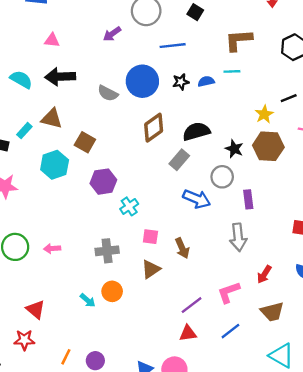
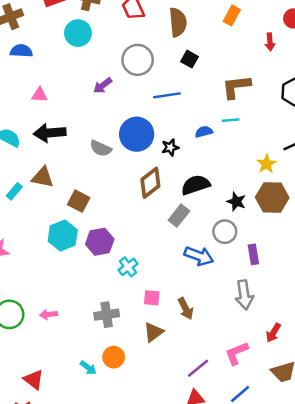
black star: (181, 82) -> (170, 147), moved
cyan hexagon: (55, 165) -> (63, 236), moved

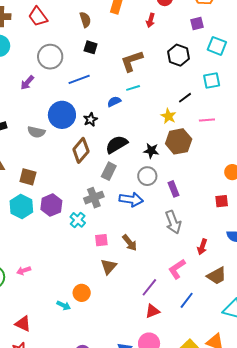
brown semicircle: (178, 22) -> (85, 20), moved, size x0.7
red arrow: (270, 42) -> (151, 20), turned 32
gray cross: (107, 315) -> (94, 198), moved

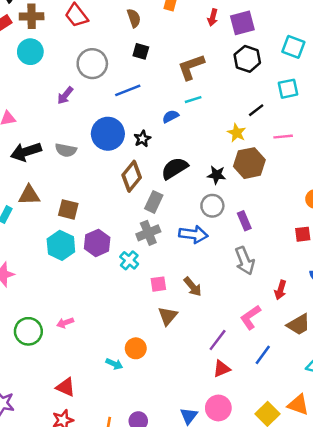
purple square: (197, 23) -> (242, 23), moved, size x1.5
gray semicircle: (36, 132) -> (66, 150), moved
gray rectangle: (109, 171) -> (154, 202), moved

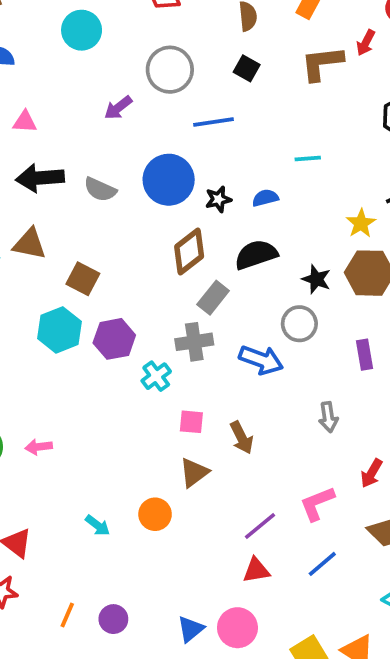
brown L-shape: (191, 67) -> (322, 63), moved
blue semicircle: (171, 116) -> (265, 198), moved
purple rectangle: (244, 221) -> (364, 355), moved
gray arrow: (245, 261) -> (328, 417), size x0.7
orange circle: (136, 348) -> (155, 514), moved

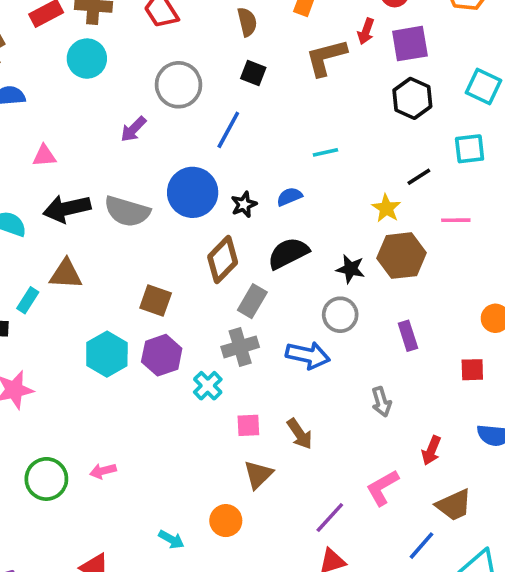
blue line: (213, 122) -> (228, 130), turned -45
gray semicircle: (100, 189) -> (127, 211), size x1.4
brown square: (83, 279) -> (156, 301), moved
blue line: (322, 564) -> (421, 546), moved

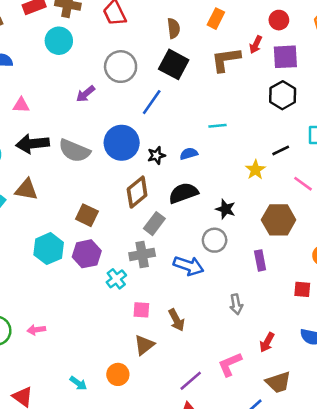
black square: (253, 73) -> (174, 64), size x1.6
pink line: (456, 220) -> (303, 184), turned 30
brown hexagon: (402, 256) -> (279, 220), moved

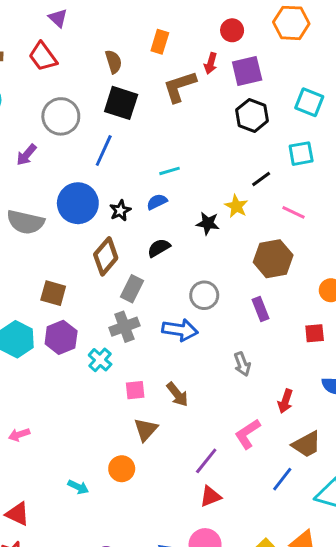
cyan line: (218, 126) -> (169, 171), moved
black semicircle: (183, 193) -> (159, 248), size x0.7
black star: (226, 209) -> (208, 223), moved

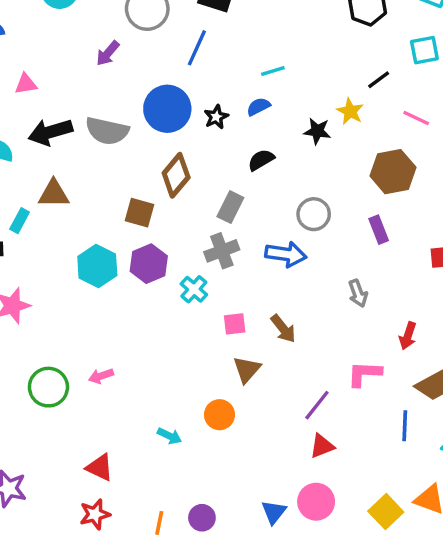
brown diamond: (106, 256) -> (176, 175), moved
pink L-shape: (248, 434) -> (364, 374), turned 36
blue line: (282, 479) -> (405, 426), turned -35

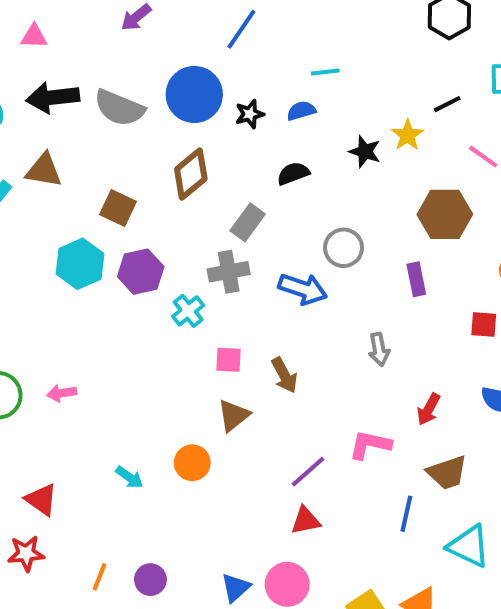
brown square: (140, 213) -> (118, 208), moved

